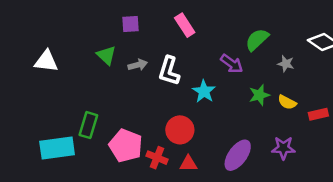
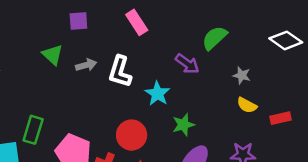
gray star: (286, 64) -> (242, 75), moved
green star: (259, 95) -> (183, 125), moved

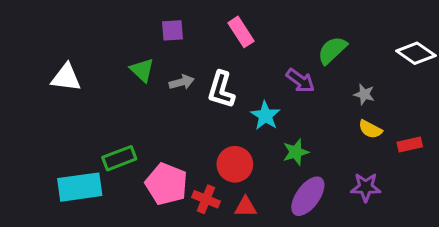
green rectangle: (33, 130) -> (119, 158), turned 52

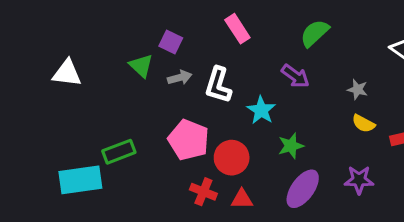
purple square: (173, 30) -> (171, 42), moved, turned 30
green semicircle: (332, 50) -> (315, 33), moved
pink pentagon: (166, 184) -> (189, 140), moved

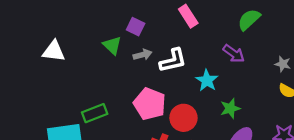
white L-shape: (218, 85) -> (173, 61), turned -120

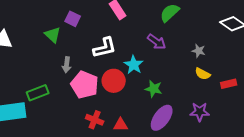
gray arrow: (143, 55) -> (67, 65), moved, turned 112
green star: (230, 108) -> (154, 89), turned 30
red circle: (183, 118) -> (114, 81), moved

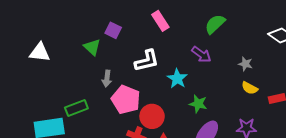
red circle: (114, 81) -> (152, 116), moved

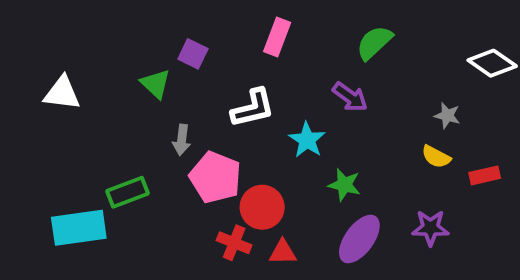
pink rectangle: (160, 21) -> (277, 37), turned 54
gray star: (245, 64) -> (447, 116), moved

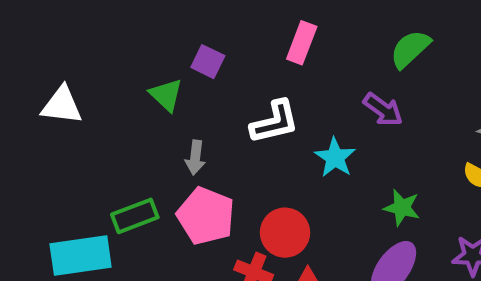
pink pentagon: (215, 177) -> (206, 216), moved
green star: (344, 185) -> (402, 208), moved

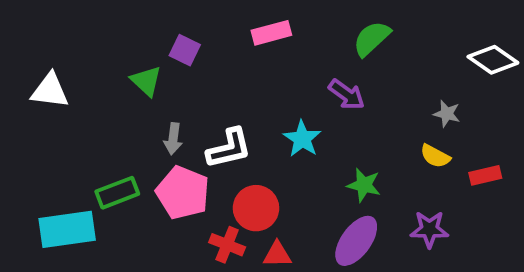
pink rectangle: (302, 43) -> (271, 33), turned 54
white L-shape: (275, 122) -> (229, 148), moved

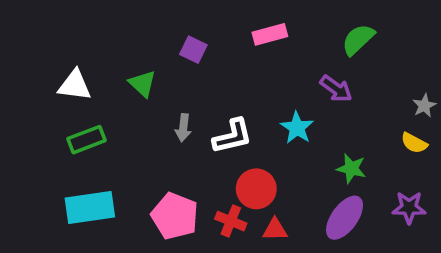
green triangle: (146, 81) -> (143, 84), moved
gray star: (447, 114) -> (424, 106), turned 30
green rectangle: (117, 193) -> (86, 140), moved
pink pentagon: (183, 193) -> (175, 216), moved

